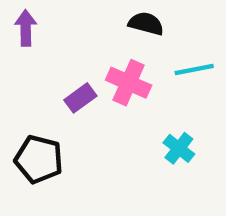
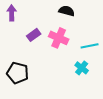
cyan line: (194, 70) -> (90, 46), moved
purple rectangle: (80, 98) -> (34, 35), moved

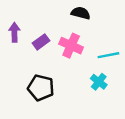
purple arrow: (12, 13) -> (14, 32), moved
black pentagon: (18, 73) -> (41, 88), moved

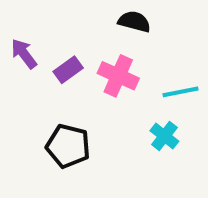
purple arrow: (14, 32) -> (24, 54), turned -36

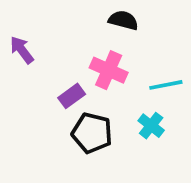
purple rectangle: (68, 70) -> (72, 96), moved
black pentagon: (68, 146) -> (92, 133), moved

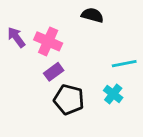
pink cross: (109, 70) -> (48, 41), moved

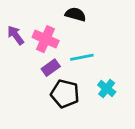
black semicircle: (92, 15) -> (75, 14), moved
cyan line: (124, 64) -> (82, 57), moved

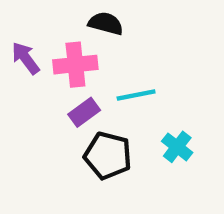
black semicircle: (75, 14) -> (106, 23), moved
pink cross: (46, 39) -> (75, 65), turned -30

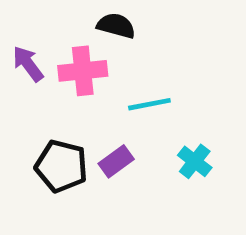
purple rectangle: (84, 112) -> (116, 161), moved
black pentagon: (108, 156) -> (61, 166), moved

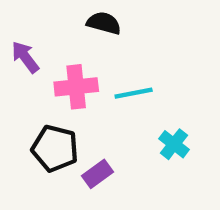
pink cross: (83, 71) -> (76, 87), moved
purple rectangle: (116, 161) -> (97, 174), moved

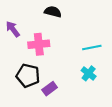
cyan line: (134, 93) -> (92, 47), moved

